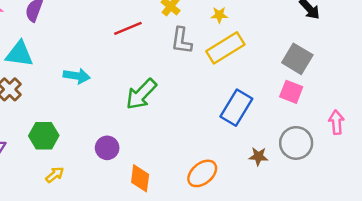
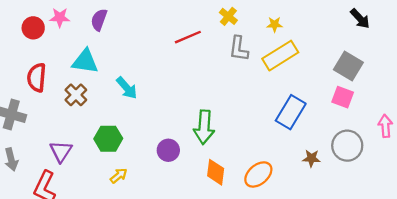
cyan arrow: (77, 76) -> (127, 88), moved, turned 40
green arrow: (141, 94) -> (204, 127), moved, turned -40
orange diamond: (140, 178) -> (216, 172), moved

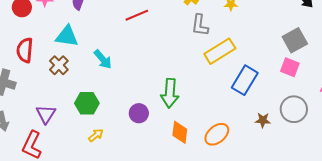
red line: (188, 37) -> (137, 15), moved
yellow rectangle: (280, 56) -> (220, 51), moved
gray square: (348, 66) -> (295, 40), turned 30

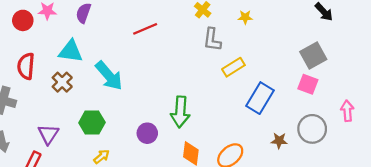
yellow rectangle: (220, 51) -> (233, 67), size x0.7
cyan arrow: (103, 59) -> (109, 76), size x1.4

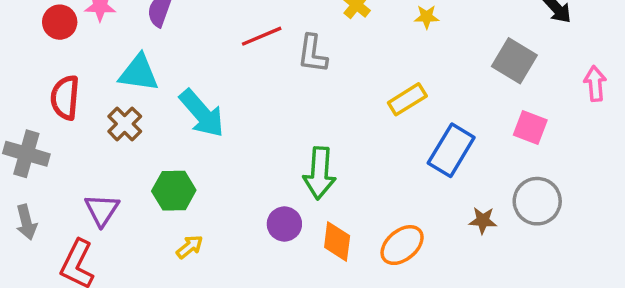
gray L-shape: (212, 40) -> (312, 54), moved
gray square: (313, 56) -> (514, 61), moved, turned -30
pink arrow: (347, 111) -> (595, 84), moved
purple circle: (147, 133) -> (284, 224), moved

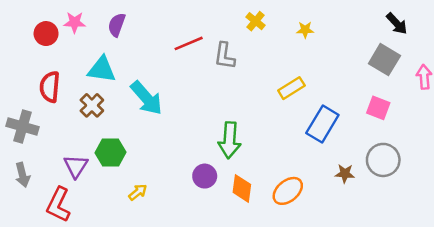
gray square: (514, 61) -> (384, 60), moved
green hexagon: (174, 191) -> (110, 153), moved

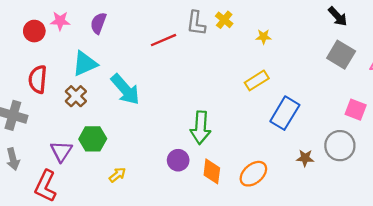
black arrow: (397, 24) -> (338, 16), moved
yellow star: (305, 30) -> (263, 37), moved
gray L-shape: (225, 56) -> (196, 23), moved
cyan triangle: (102, 69) -> (85, 64), turned -32
pink square: (378, 108) -> (356, 110), moved

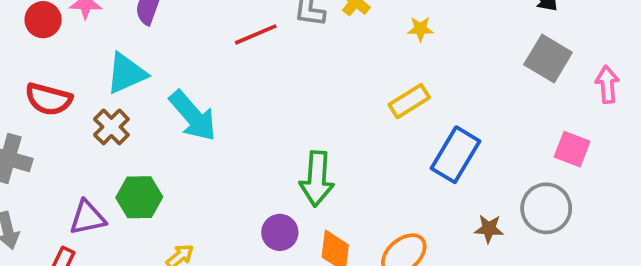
red semicircle: (38, 79) -> (49, 99), turned -80
purple triangle: (61, 151) -> (87, 218), turned 45

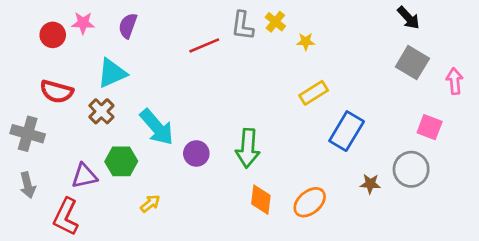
yellow star: (420, 29) -> (306, 41), moved
cyan arrow: (193, 116) -> (157, 127), moved
purple circle: (280, 232) -> (196, 153), moved

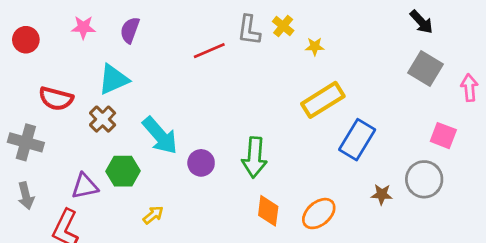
red circle: (53, 35) -> (26, 40), moved
yellow rectangle: (314, 93) -> (323, 100), size x1.4

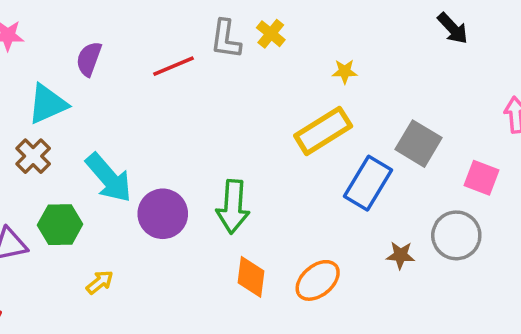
purple semicircle: (130, 30) -> (89, 59), moved
yellow star: (315, 47) -> (345, 72), moved
gray square: (426, 68) -> (418, 144), moved
purple circle: (201, 163) -> (163, 214), size x1.4

